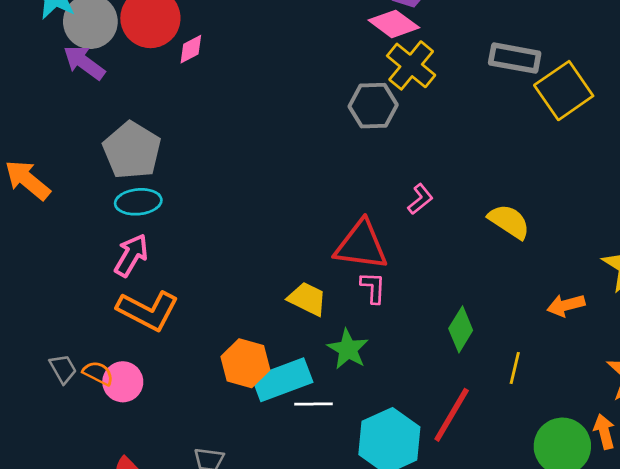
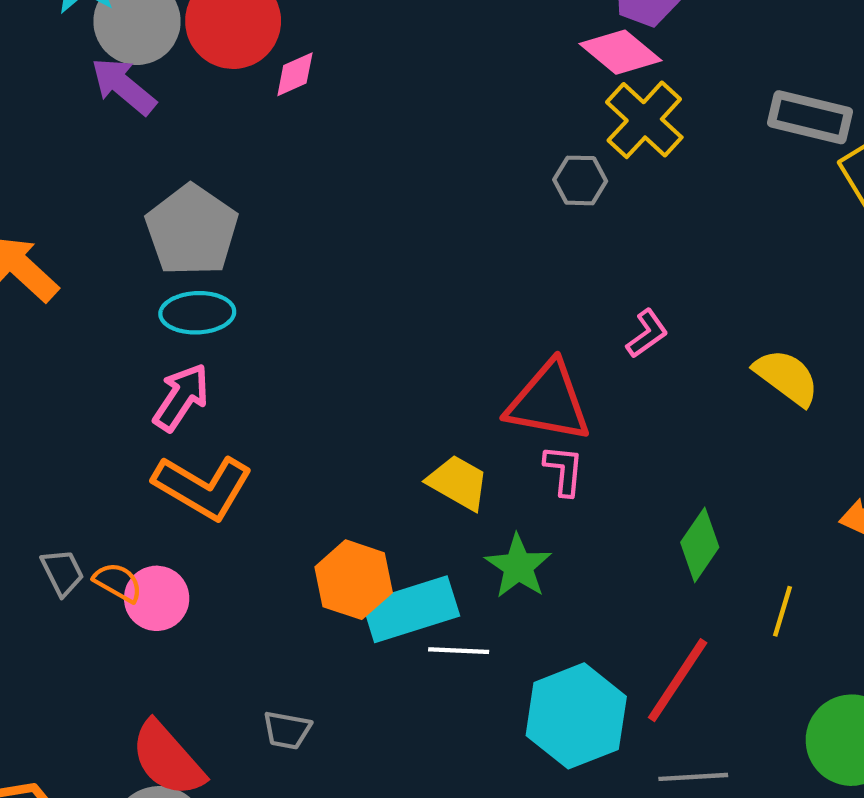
gray hexagon: (373, 106) -> (580, 180), size x0.7

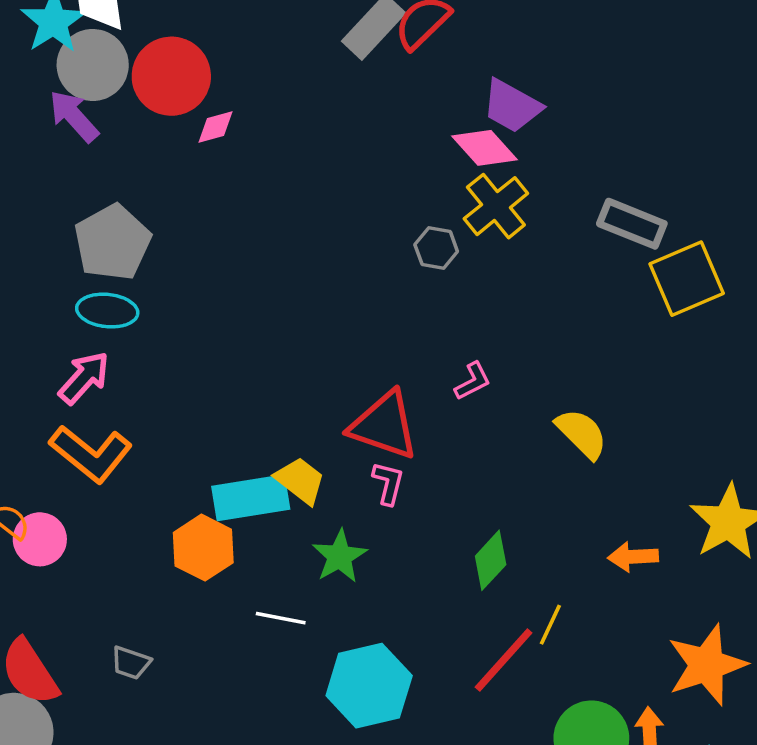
cyan rectangle: (411, 609) -> (251, 498), moved
red line: (678, 680) -> (504, 660), moved

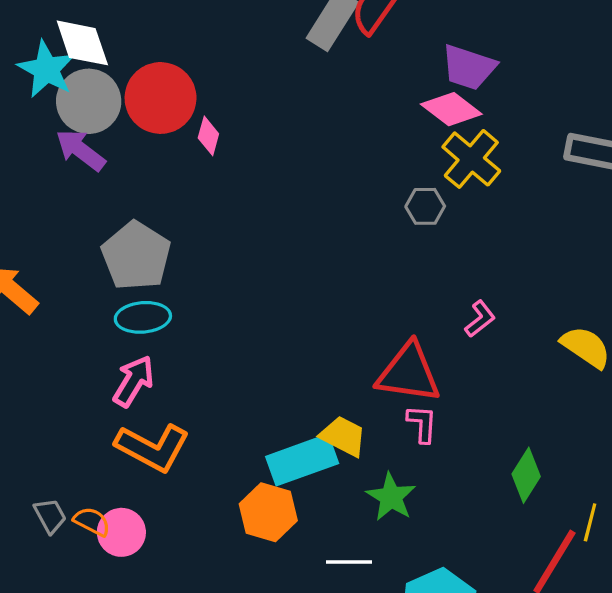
pink diamond: (216, 127) -> (208, 136), turned -48

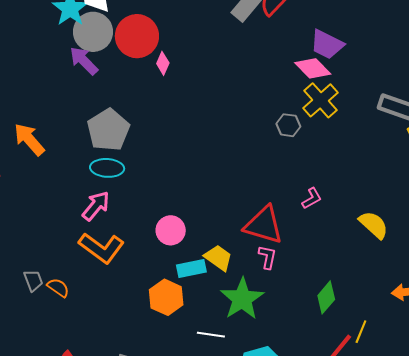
cyan rectangle: (302, 460) -> (191, 269), size x0.7
green star: (391, 497) -> (242, 299), size x1.4
pink circle: (121, 532) -> (171, 230), moved

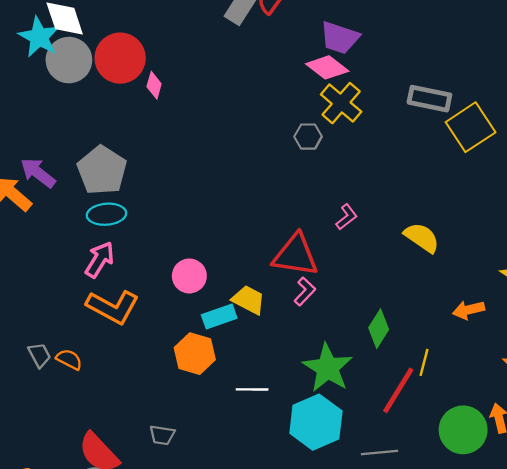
purple arrow: (84, 61) -> (38, 173), moved
pink L-shape: (267, 257) -> (305, 291), turned 40
green star: (242, 299) -> (328, 368), moved

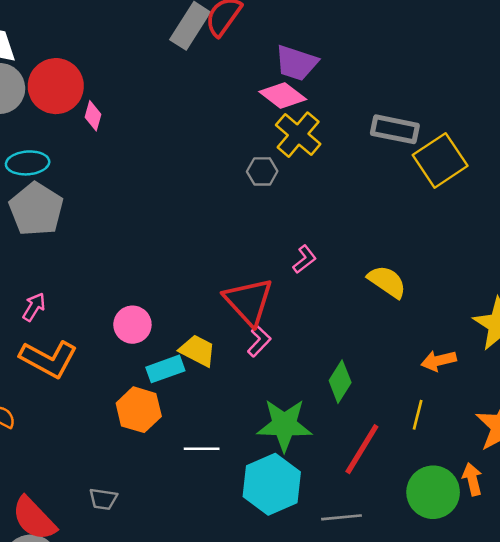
cyan ellipse: (106, 214) -> (28, 163), moved
red triangle: (295, 255) -> (249, 301), turned 39
pink arrow: (100, 260) -> (34, 307), size x0.7
yellow line: (424, 362) -> (418, 415), moved
green star: (328, 368) -> (284, 425), turned -30

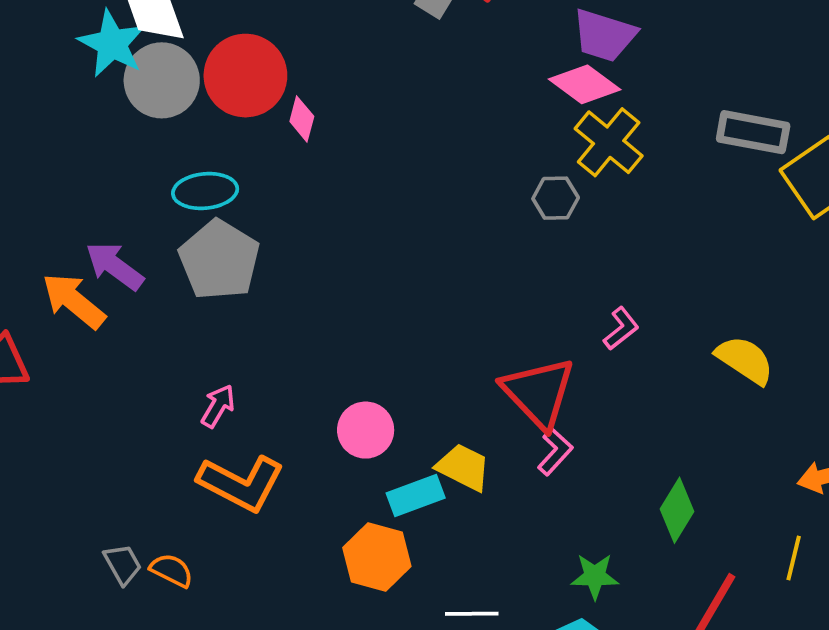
green star: (284, 425) -> (595, 576), size x0.6

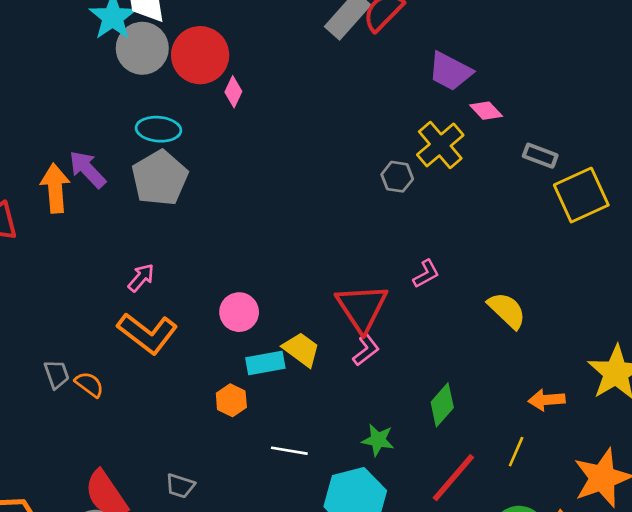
pink diamond: (585, 84) -> (486, 111), moved, size x0.7
gray rectangle: (753, 132) -> (540, 156), size x0.7
orange arrow: (74, 301) -> (55, 188), turned 36
orange hexagon: (377, 557) -> (231, 400), size x0.7

